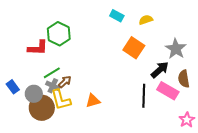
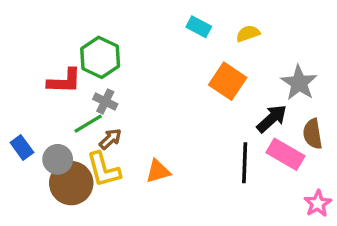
gray cross: (53, 86) -> (105, 102), moved

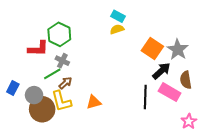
yellow semicircle: (248, 34) -> (117, 29), moved
orange square: (228, 81) -> (152, 49), moved
blue rectangle: (22, 147) -> (13, 88), turned 64

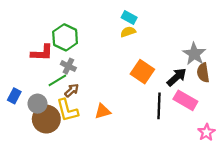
orange square: (152, 49) -> (142, 72), moved
brown semicircle: (186, 80) -> (203, 73), moved

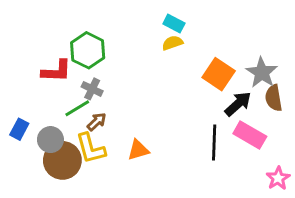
orange square: (142, 72) -> (219, 74), moved

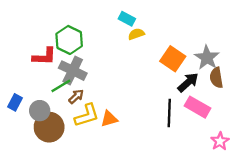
cyan rectangle: (174, 24) -> (127, 19), moved
gray cross: (92, 89) -> (73, 71), size x1.6
yellow L-shape: (91, 148) -> (87, 115), moved, turned -92

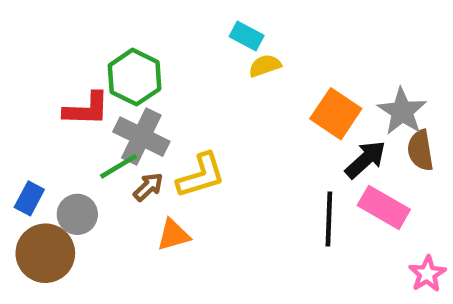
yellow L-shape: (87, 115) -> (201, 175), moved
orange triangle: (109, 119) -> (173, 235), moved
brown circle: (49, 127) -> (45, 253), moved

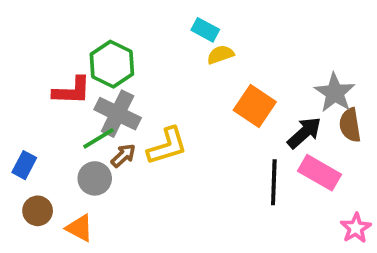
orange square: (336, 114) -> (255, 106), moved
gray circle: (77, 214) -> (95, 178), moved
orange triangle: (173, 235) -> (79, 228), moved, turned 44
brown circle: (45, 253) -> (38, 211), size x0.6

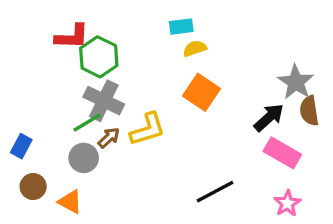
cyan rectangle: (205, 30) -> (181, 27), turned -35
red L-shape: (72, 91) -> (72, 37), moved
orange square: (255, 106) -> (201, 92), moved
black line: (274, 182) -> (215, 192), moved, turned 60
pink star: (356, 228) -> (287, 203), moved

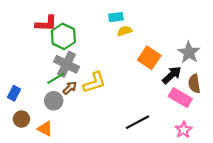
orange square: (201, 92) -> (149, 58), moved
brown semicircle: (309, 111) -> (194, 84), moved

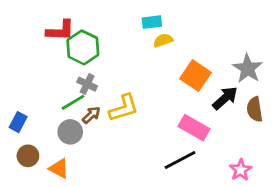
gray cross: (67, 64) -> (87, 84), size x0.6
pink rectangle: (180, 98) -> (194, 128), moved

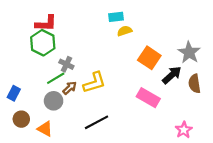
green hexagon: (83, 47) -> (43, 43), moved
black line: (180, 160) -> (97, 122), moved

